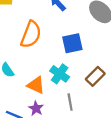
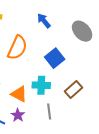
blue square: (72, 43) -> (55, 58), turned -30
cyan cross: (60, 74) -> (41, 85), turned -36

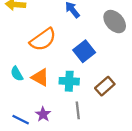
orange semicircle: (17, 48) -> (43, 39), turned 30
orange triangle: (19, 94) -> (40, 77), moved

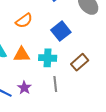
orange semicircle: (43, 39) -> (24, 21), size x0.7
orange triangle: (40, 77) -> (22, 55), turned -30

